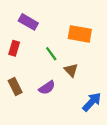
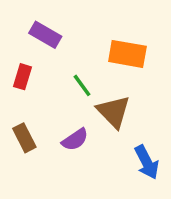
brown triangle: (71, 70) -> (113, 112), size x1.5
blue arrow: (92, 102) -> (147, 162), turned 110

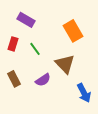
orange rectangle: (127, 54) -> (73, 31), turned 50
green line: (82, 85) -> (35, 49), moved

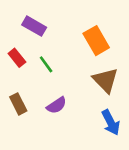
red rectangle: (13, 44) -> (17, 58), turned -56
brown triangle: (65, 64) -> (105, 80), moved

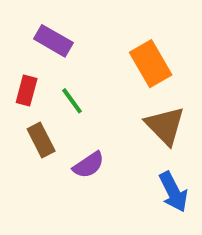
red rectangle: (17, 58) -> (27, 90), turned 54
brown rectangle: (18, 104) -> (41, 140), moved

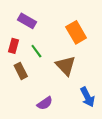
brown triangle: (165, 126) -> (66, 66), moved
purple semicircle: (89, 165) -> (45, 103), moved

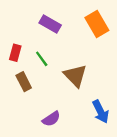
purple rectangle: (27, 21) -> (50, 24), moved
orange rectangle: (76, 32) -> (97, 24), moved

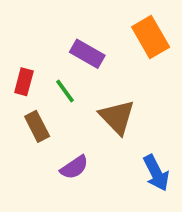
purple rectangle: (50, 24) -> (87, 54), moved
purple semicircle: (51, 119) -> (74, 167), moved

